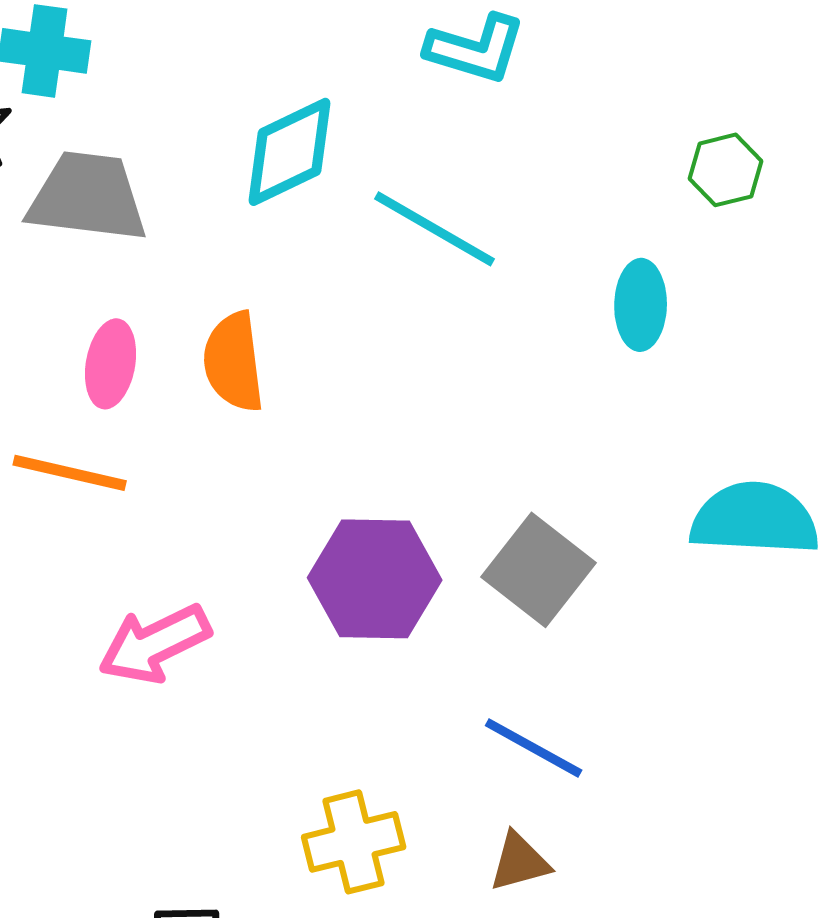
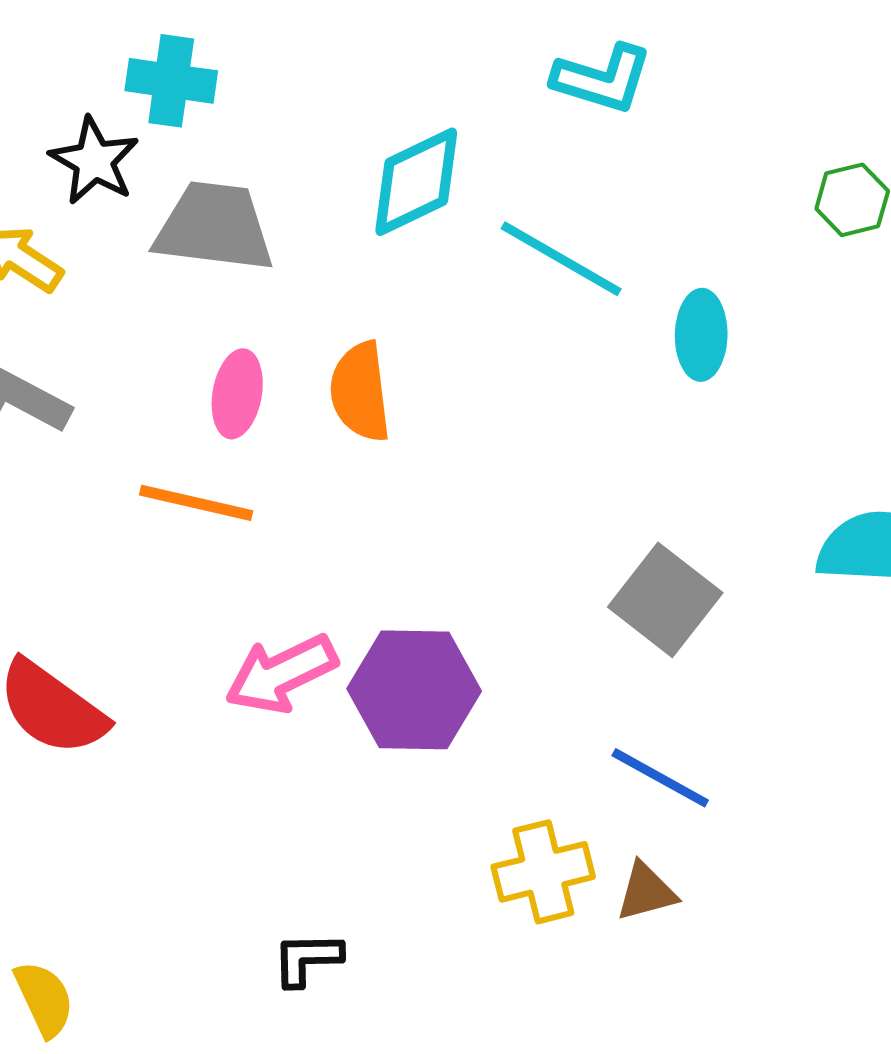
cyan ellipse: (641, 305) -> (701, 335), moved
purple hexagon: (375, 579) -> (414, 690), moved
yellow cross: (354, 842) -> (543, 872), moved

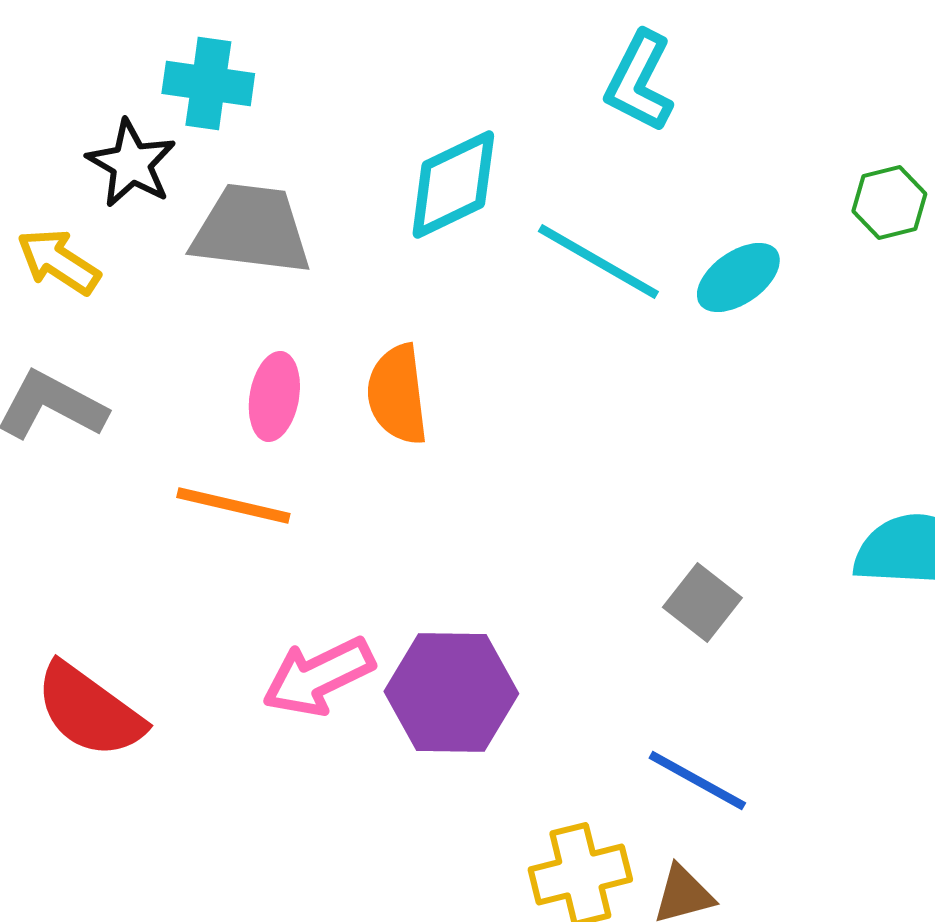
cyan L-shape: (602, 79) -> (639, 82), turned 100
cyan ellipse: (701, 335) -> (738, 278), moved, turned 54
gray square: (665, 600) -> (702, 602), size x0.7

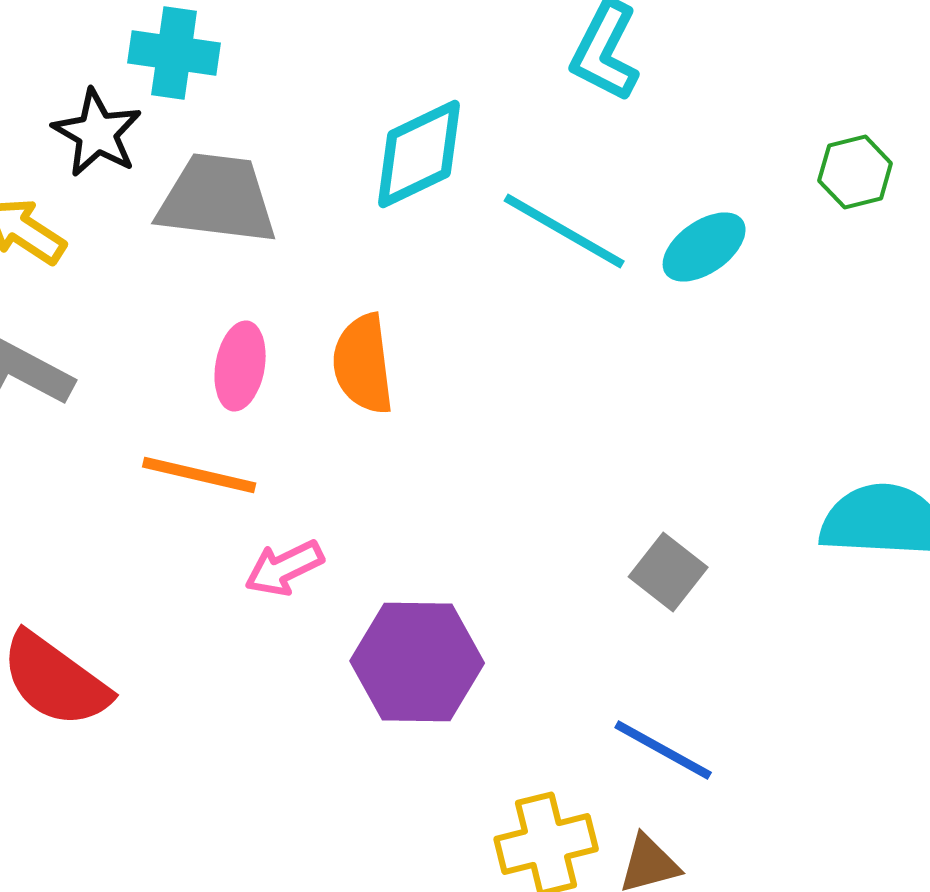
pink arrow: (318, 676) -> (284, 568), moved, size x0.7

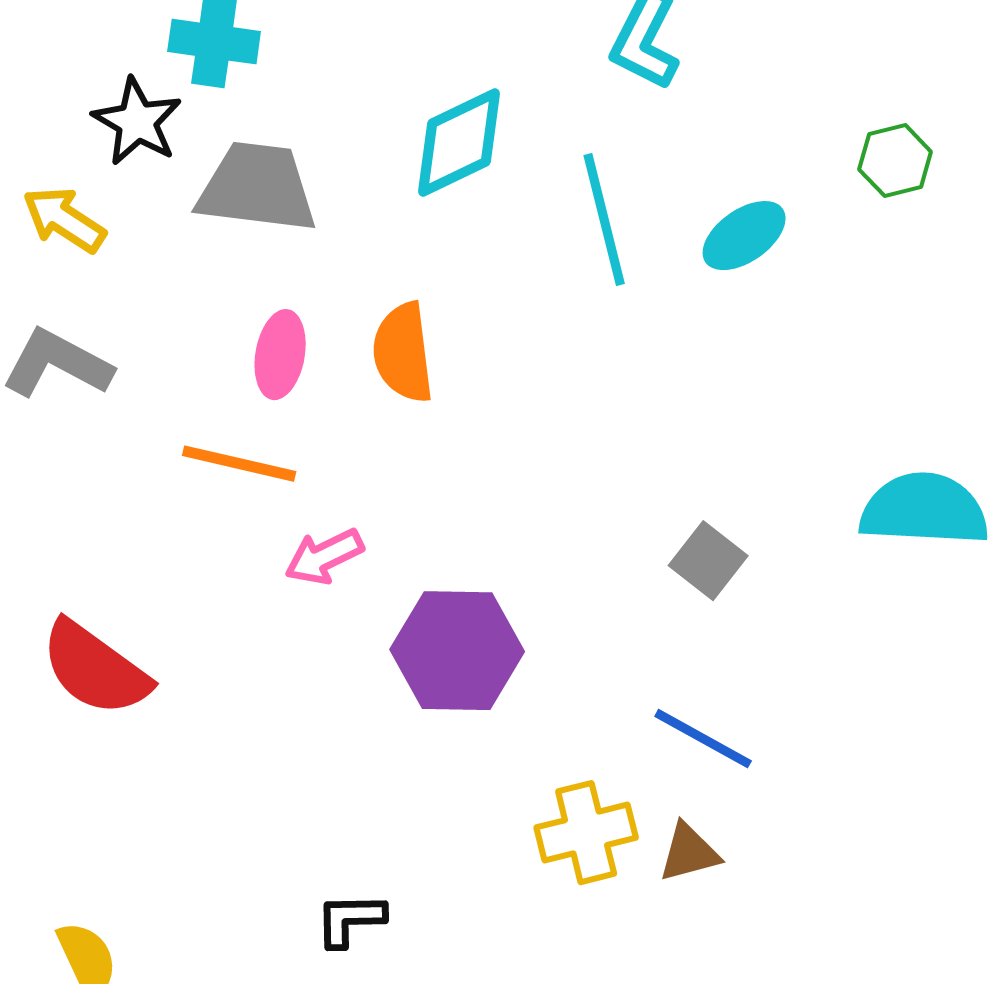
cyan line: (564, 231) -> (604, 220), turned 46

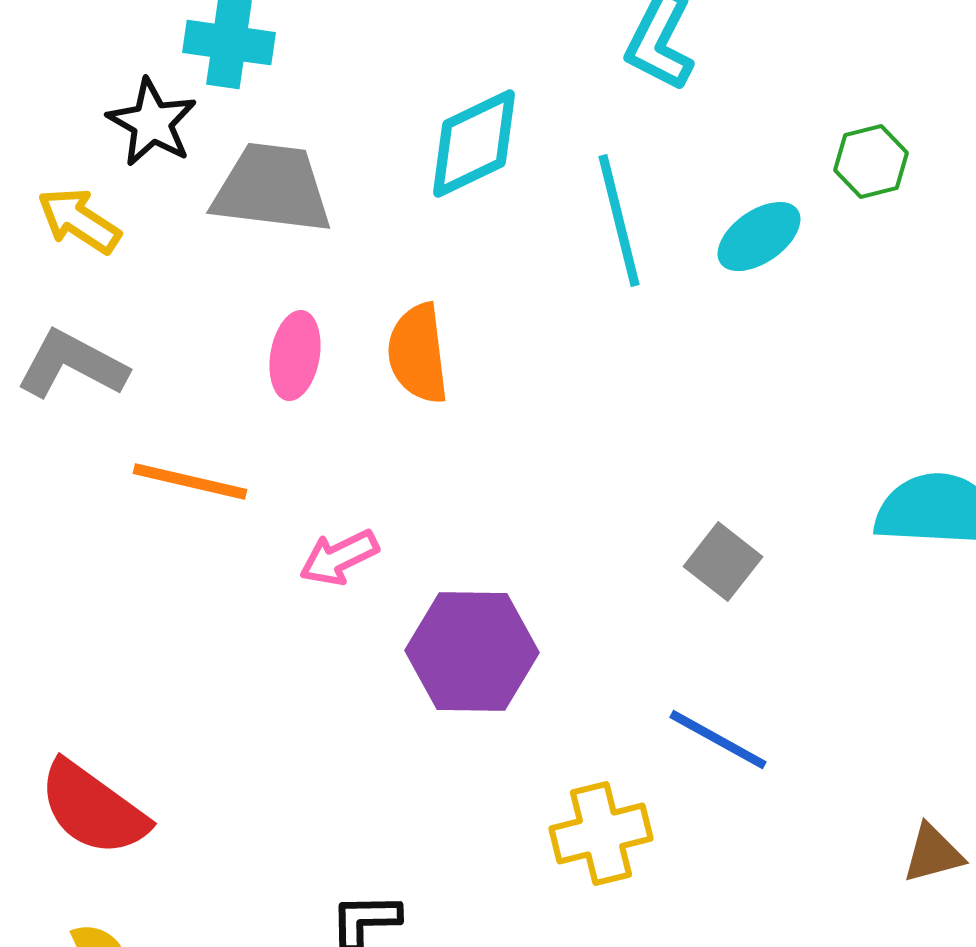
green hexagon: (895, 161) -> (871, 162), moved
orange line: (239, 464) -> (190, 482), moved
red semicircle: (95, 669) -> (93, 809), moved
brown triangle: (689, 853) -> (933, 854), moved

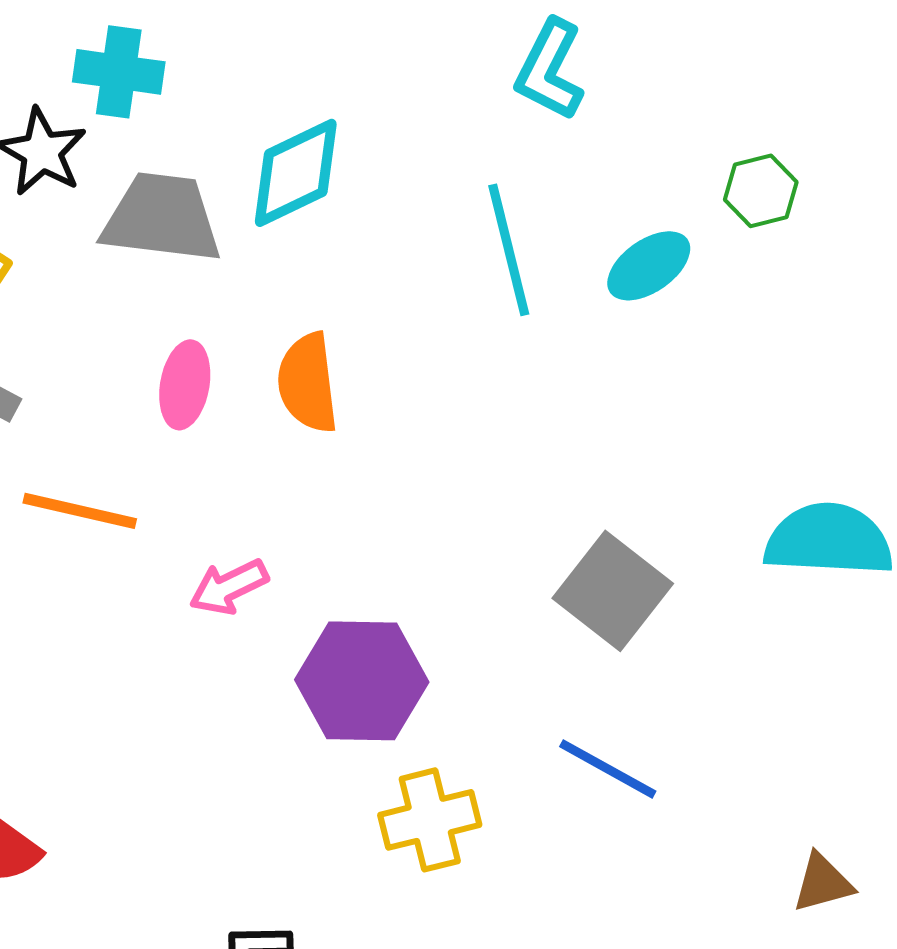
cyan diamond: (474, 144) -> (296, 173), moved
gray square: (723, 562) -> (613, 591), size x1.5
yellow cross: (601, 834) -> (430, 820), moved

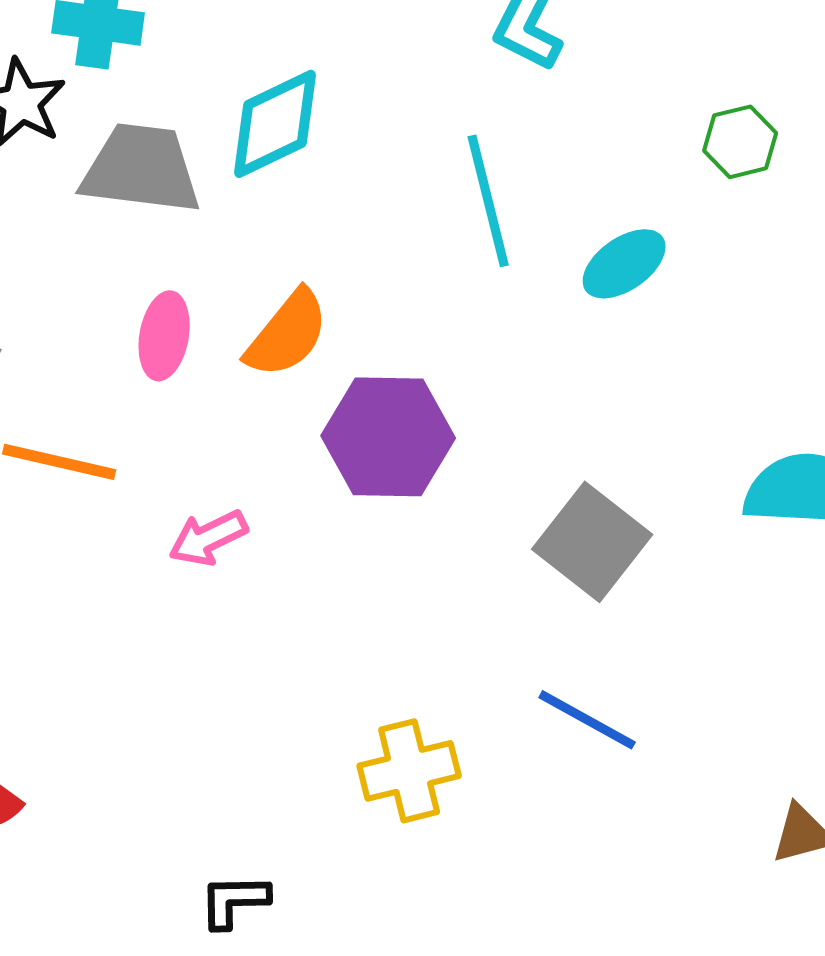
cyan ellipse: (649, 266) -> (624, 264), moved
orange semicircle: (308, 383) -> (287, 334), turned -134
purple hexagon: (362, 681) -> (388, 437), moved

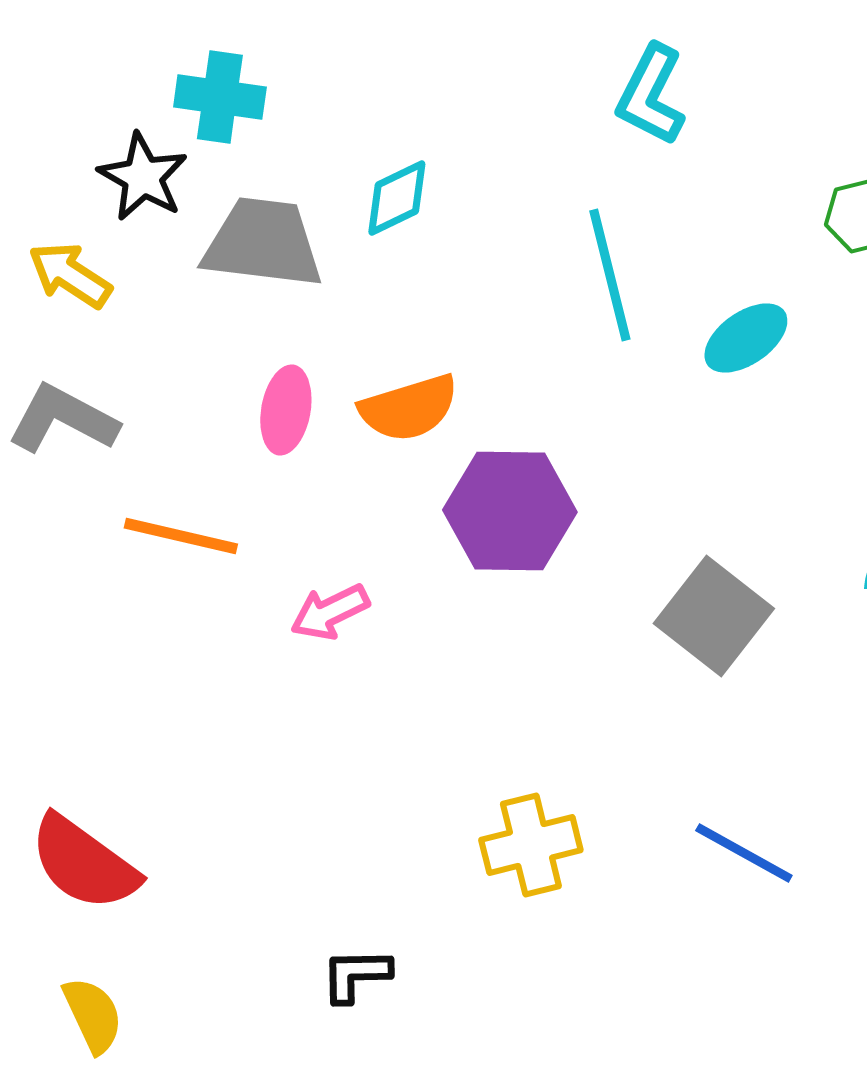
cyan diamond: (275, 124) -> (397, 198), size x0.7
orange semicircle: (287, 334) -> (409, 408), turned 34
blue line: (587, 720) -> (744, 853), moved

